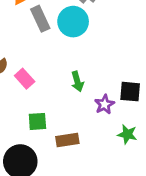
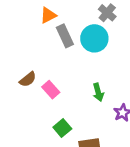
green square: (37, 121) -> (62, 128), turned -36

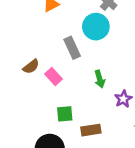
gray rectangle: (65, 36) -> (72, 48), moved
green square: (62, 128) -> (65, 114), turned 35

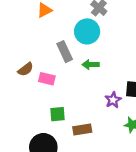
pink rectangle: (53, 76) -> (47, 79), turned -35
green arrow: (100, 79) -> (91, 65), moved, turned 105

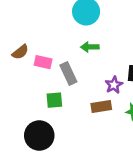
gray rectangle: (65, 52) -> (68, 74), moved
brown rectangle: (82, 130) -> (101, 106), moved

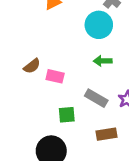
gray rectangle: (68, 74) -> (96, 98), moved, turned -35
brown rectangle: (101, 106) -> (107, 134), moved

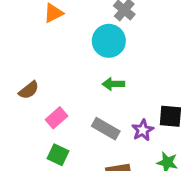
pink rectangle: (55, 76) -> (56, 118), moved, turned -54
green square: (67, 115) -> (58, 155), moved, turned 30

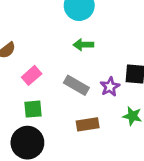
green square: (58, 155) -> (33, 109), turned -30

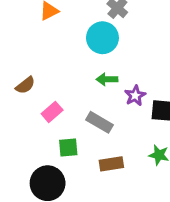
purple star: (110, 87) -> (135, 96), moved
green square: (33, 109) -> (68, 148), moved

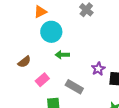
cyan circle: (102, 38) -> (51, 32), moved
green arrow: (107, 79) -> (62, 55), moved

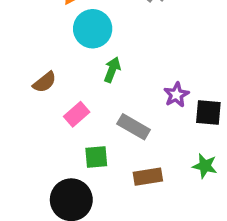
green arrow: (62, 55) -> (112, 70), turned 112

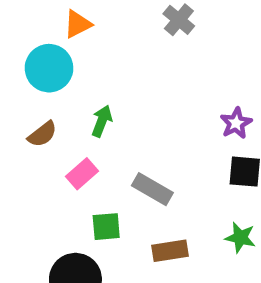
cyan circle: (93, 29) -> (49, 68), moved
green arrow: (112, 70) -> (102, 121), moved
purple star: (176, 95) -> (236, 123), moved

